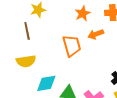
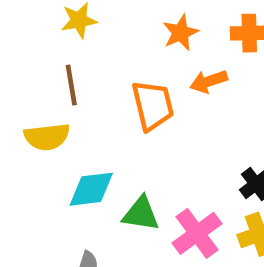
brown line: (27, 31) -> (71, 85), moved

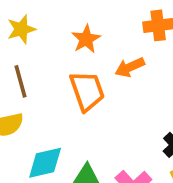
orange star: (181, 33) -> (86, 39), moved

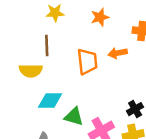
orange star: (86, 39) -> (100, 17), moved

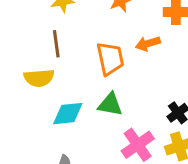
green triangle: (74, 117) -> (110, 104), moved

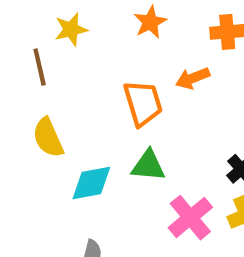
brown line: (56, 44) -> (40, 67), moved
yellow semicircle: (39, 78) -> (48, 138), turned 76

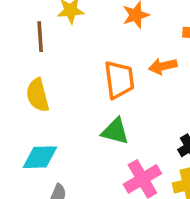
cyan diamond: (91, 183) -> (40, 157), moved

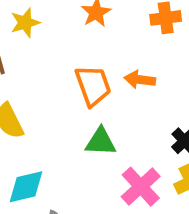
orange arrow: (163, 66) -> (140, 80), moved, turned 32

